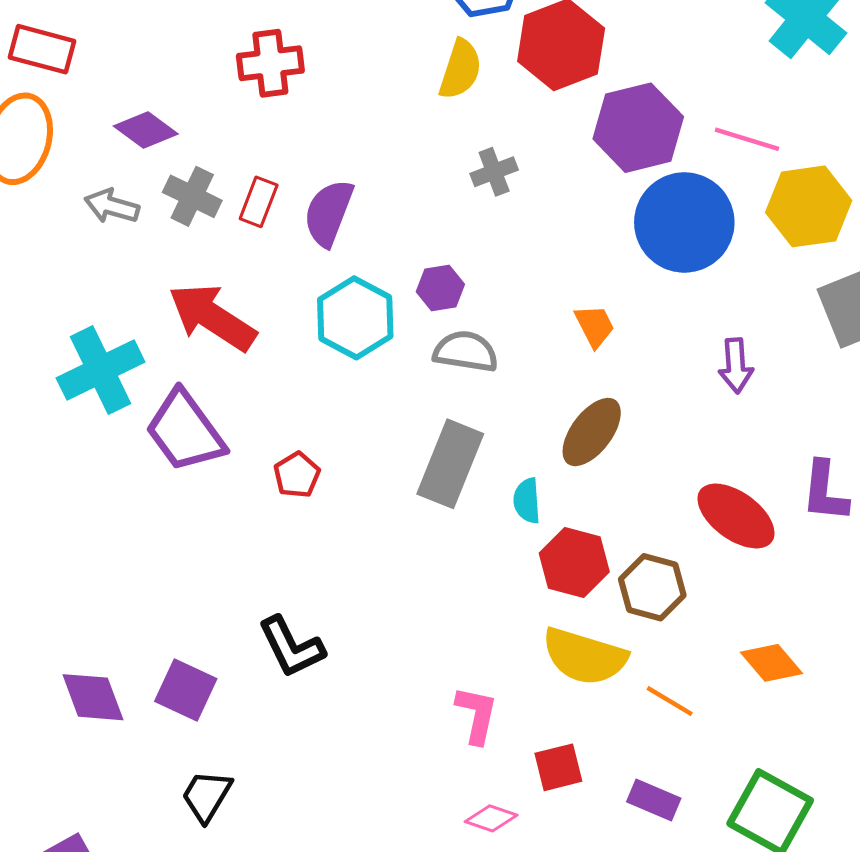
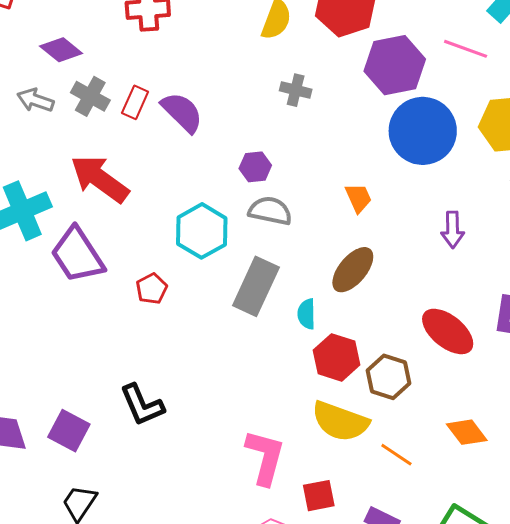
pink line: (747, 139) -> (466, 49), moved
gray cross: (494, 172) -> (296, 90), turned 32
purple semicircle: (329, 213) -> (182, 112), turned 111
cyan hexagon: (355, 318) -> (202, 231), moved
pink L-shape: (477, 715) -> (265, 457), size x1.4

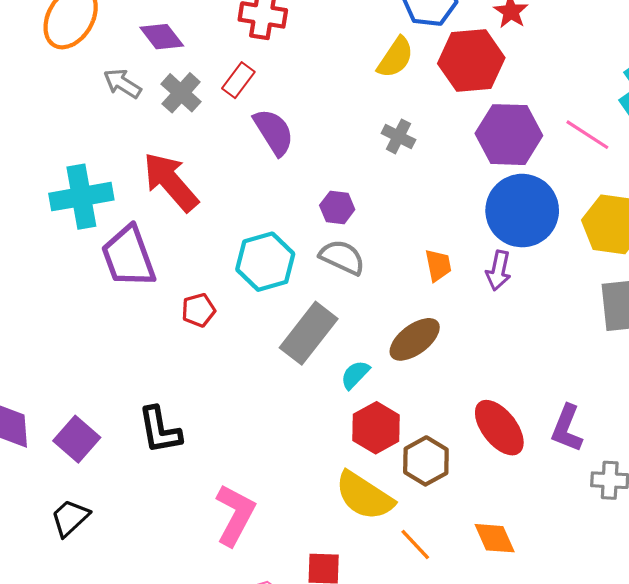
red rectangle: (135, 102) -> (238, 80), moved
purple arrow: (453, 230) -> (498, 270), moved
cyan semicircle: (307, 314) -> (355, 375), turned 32
pink L-shape: (265, 457) -> (235, 515), moved

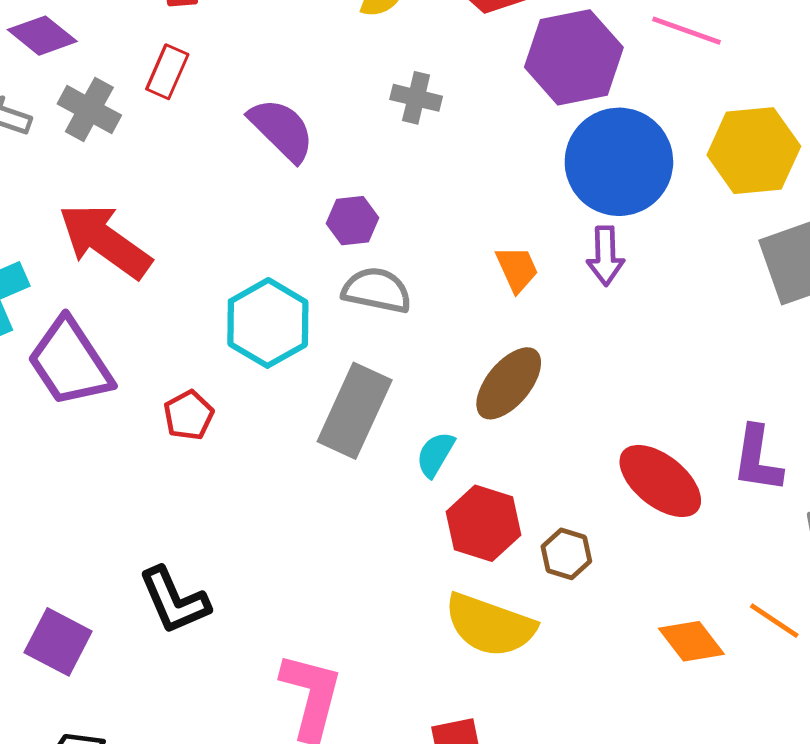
purple semicircle: (274, 132) -> (282, 130), moved
brown hexagon: (426, 461) -> (566, 554), size x0.7
orange line: (415, 544) -> (774, 621), moved

